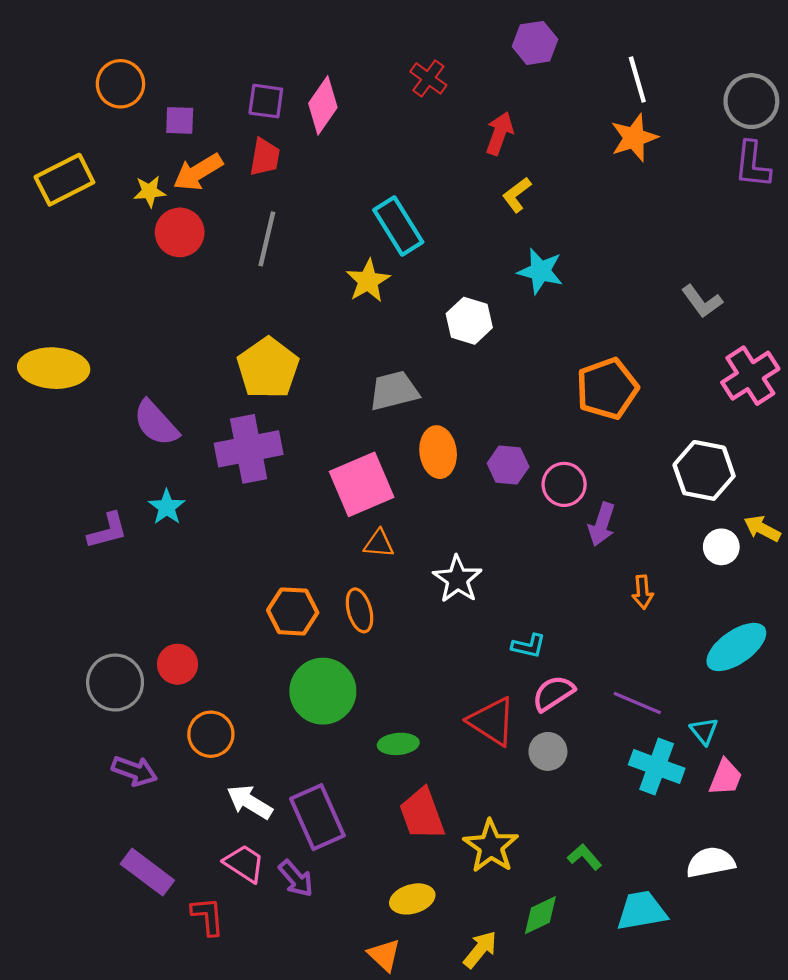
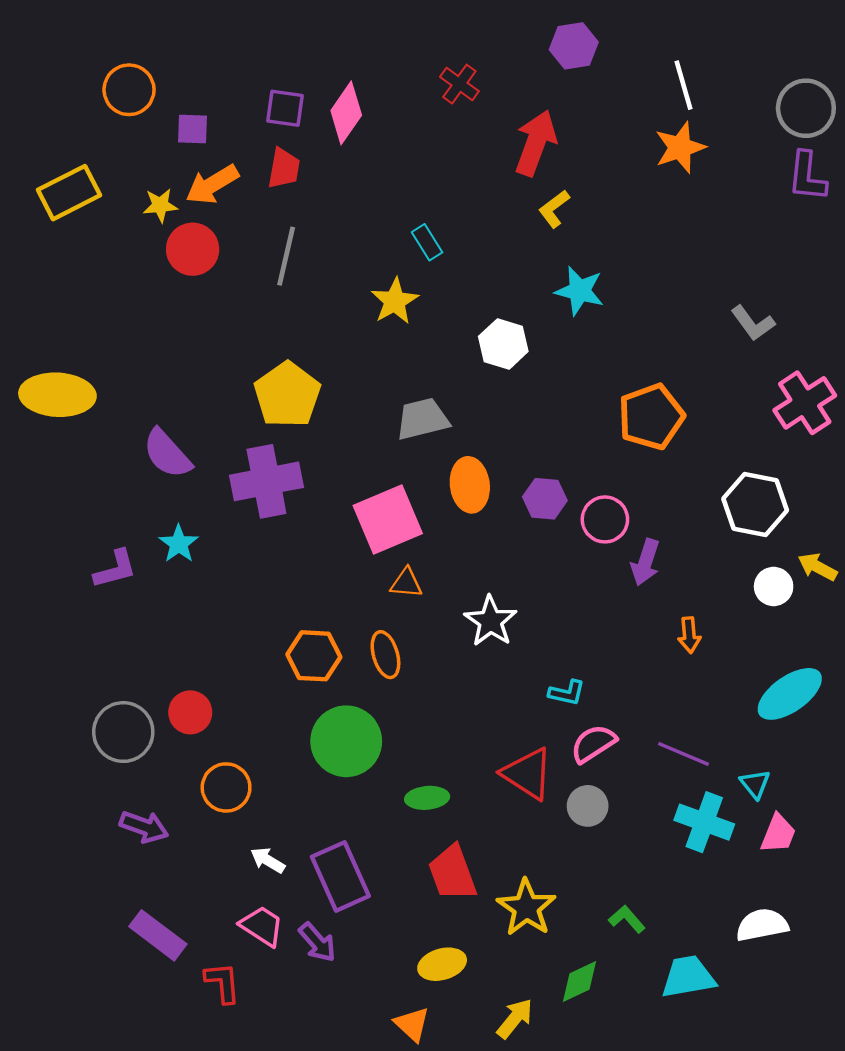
red arrow: (499, 133) -> (536, 143), size x1.4
cyan rectangle: (398, 226) -> (427, 242), size x0.6
white arrow: (250, 802) -> (268, 860), size x0.7

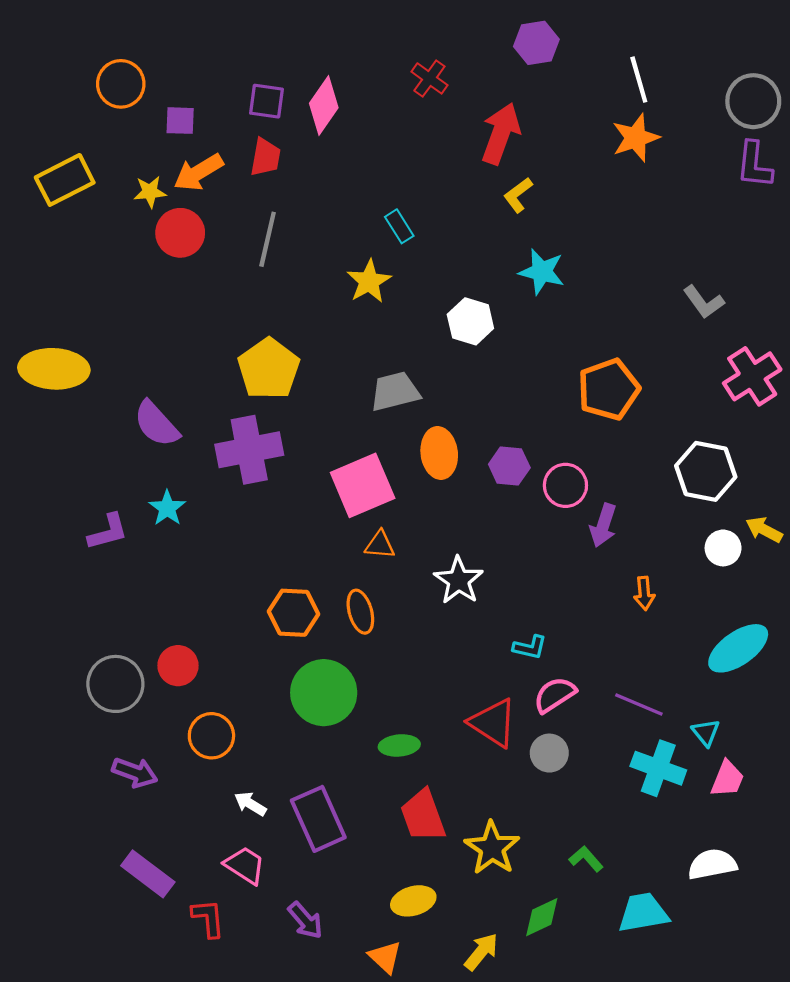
purple arrow: (317, 942) -> (305, 920), moved

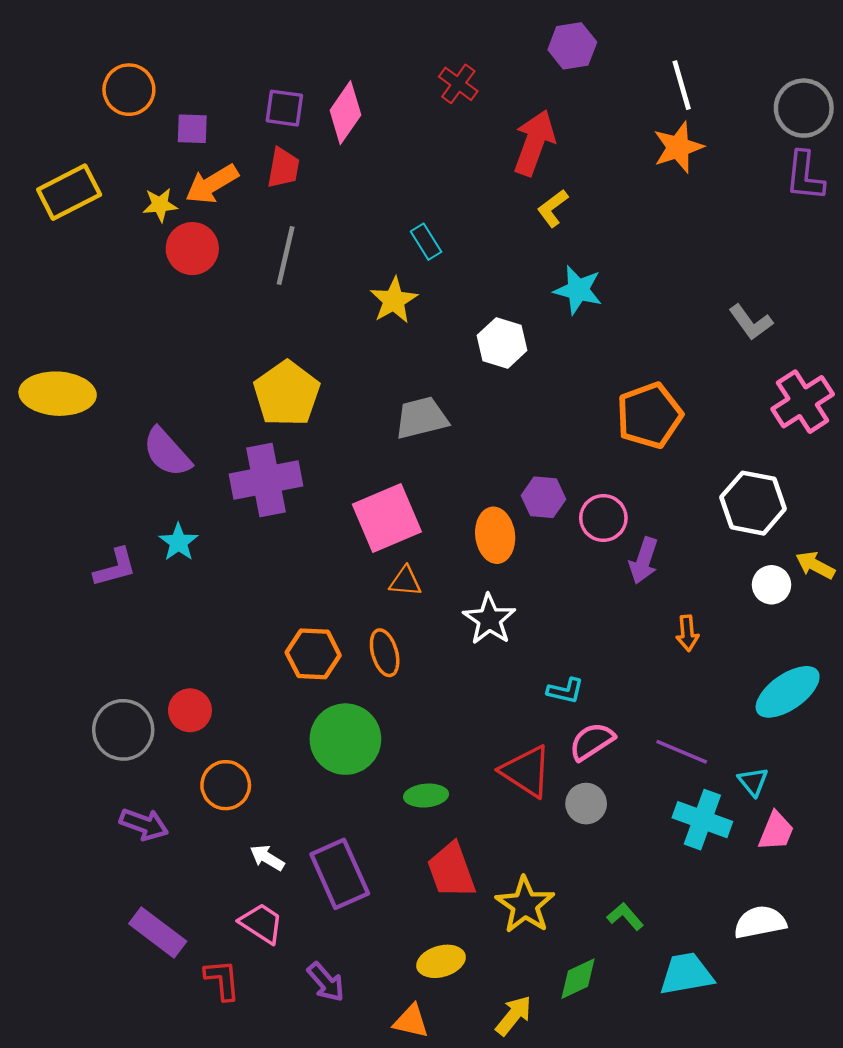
orange ellipse: (439, 453) -> (495, 535), moved
orange triangle: (385, 957) -> (411, 1021), turned -30

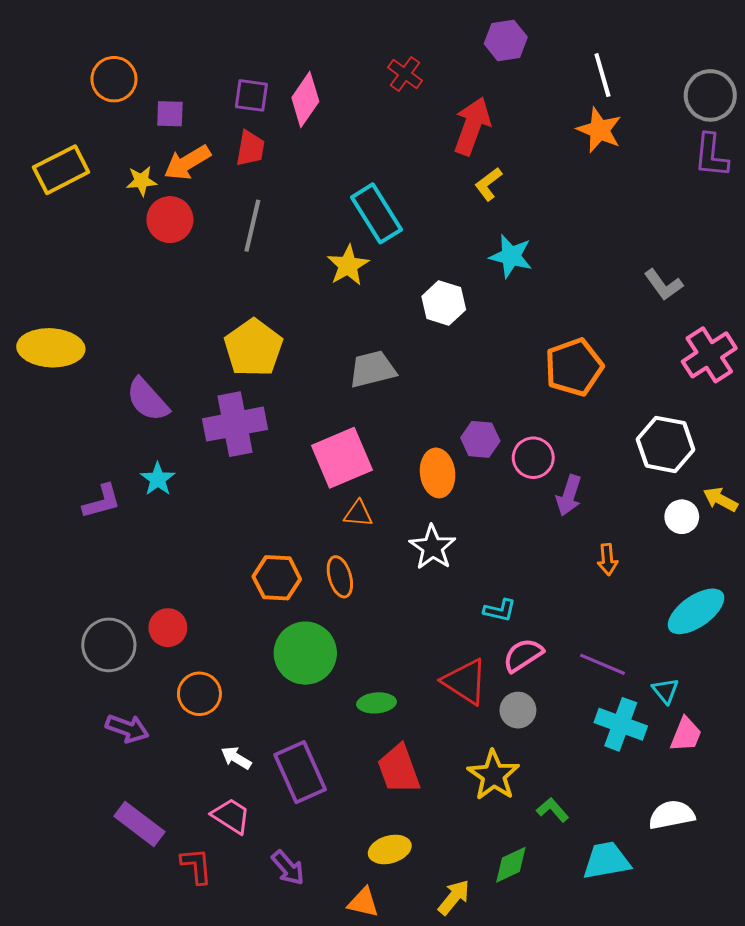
orange star: (678, 147) -> (599, 130), turned -30
cyan rectangle: (426, 242) -> (377, 213), size x1.8
yellow star: (525, 905) -> (494, 775), moved

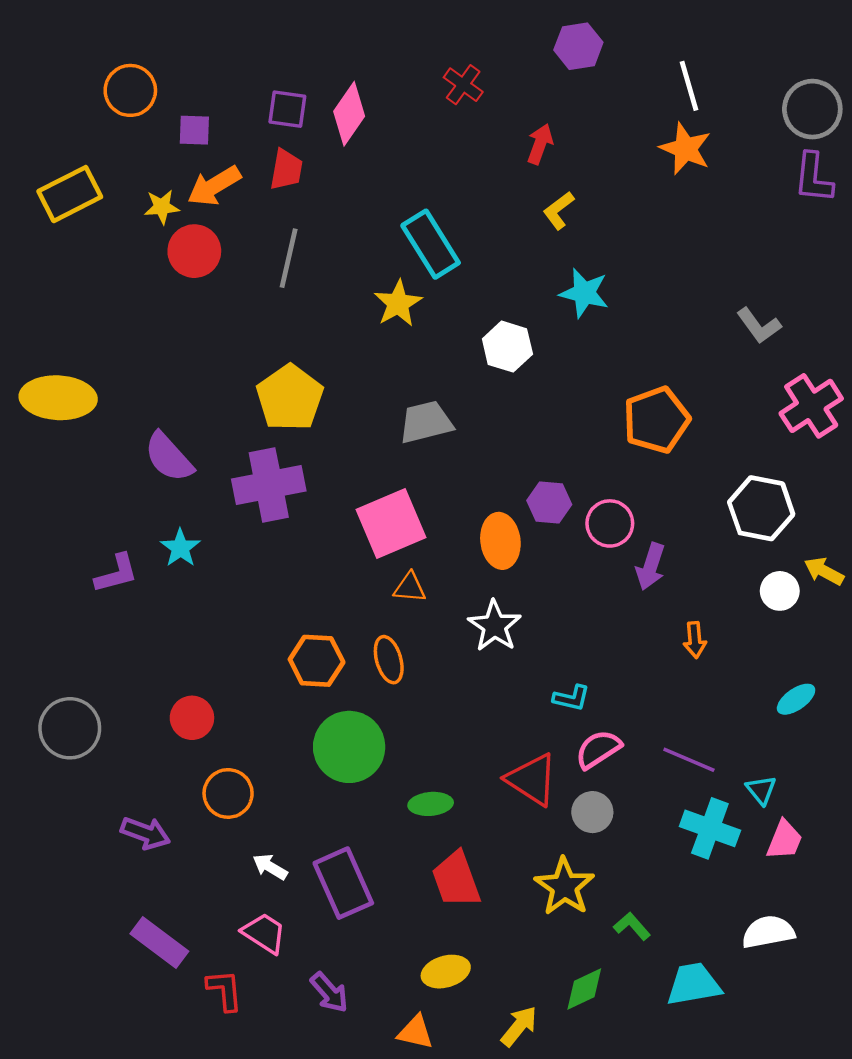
red arrow: (472, 126) -> (540, 144), size x0.6
cyan ellipse: (696, 611) -> (796, 699), size x0.6
gray circle: (109, 645) -> (70, 728), moved

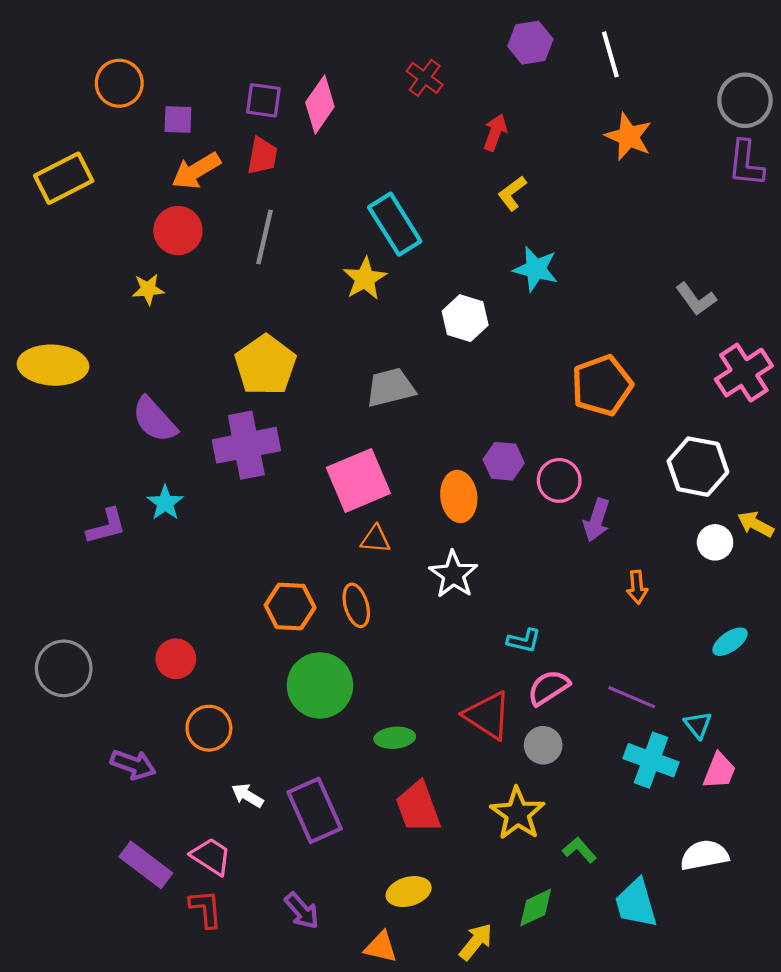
white line: (689, 86) -> (610, 54), moved
yellow star: (162, 207) -> (148, 289), moved
pink trapezoid: (264, 933) -> (211, 856), moved
cyan trapezoid: (694, 984) -> (636, 903), turned -96

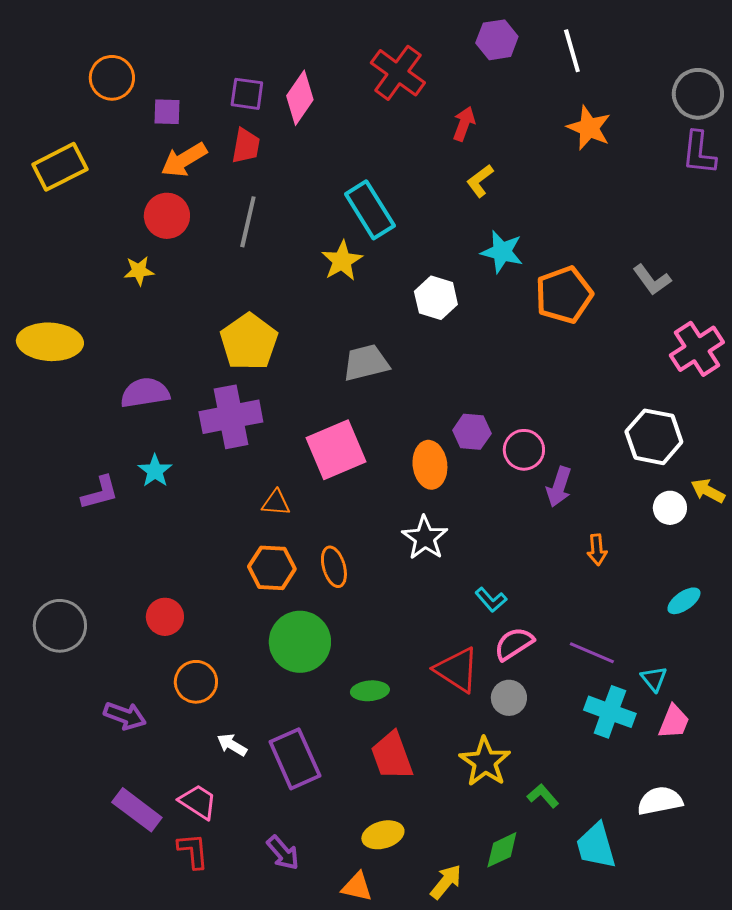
red cross: (425, 78) -> (398, 73), size x1.6
orange pentagon: (602, 385) -> (564, 295), moved
purple semicircle: (154, 420) -> (145, 393), turned 123
orange triangle: (375, 539) -> (276, 503), moved
cyan L-shape: (524, 641) -> (491, 600), turned 36

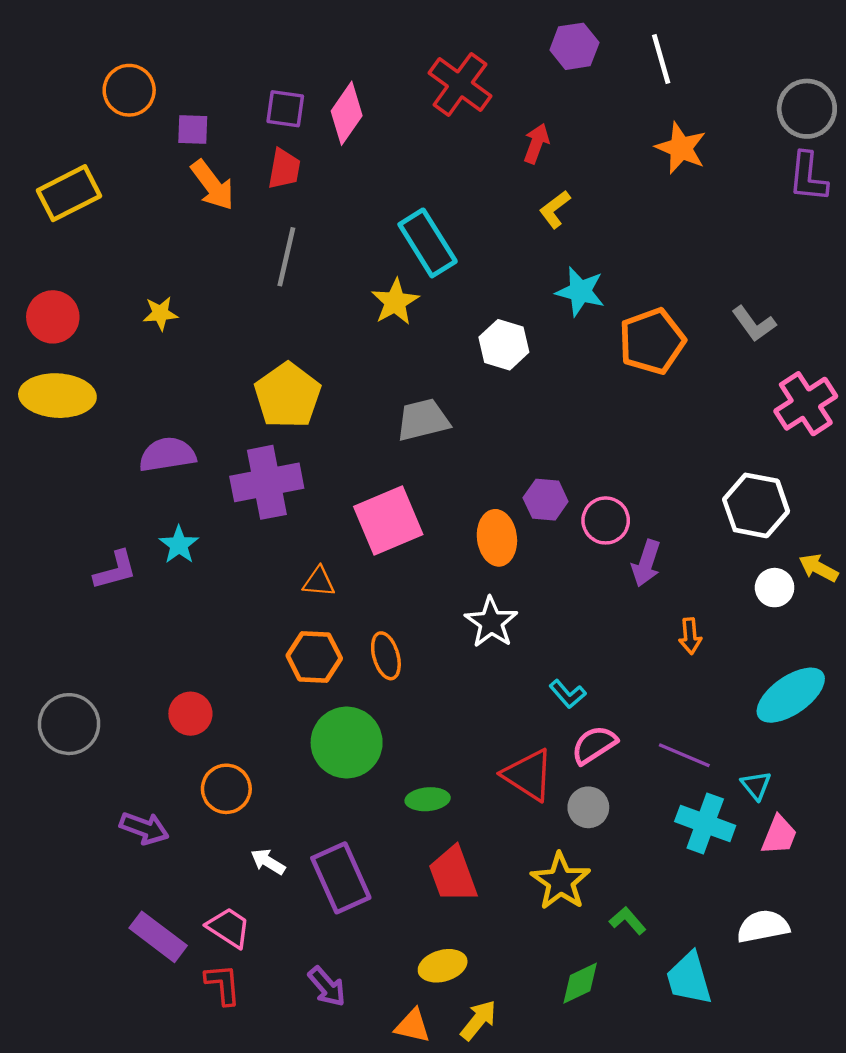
orange arrow: (184, 160) -> (212, 185), turned -96
red circle: (167, 216) -> (53, 317), moved
cyan ellipse: (684, 601) -> (791, 695), size x1.8
yellow arrow: (446, 882) -> (478, 1020), moved

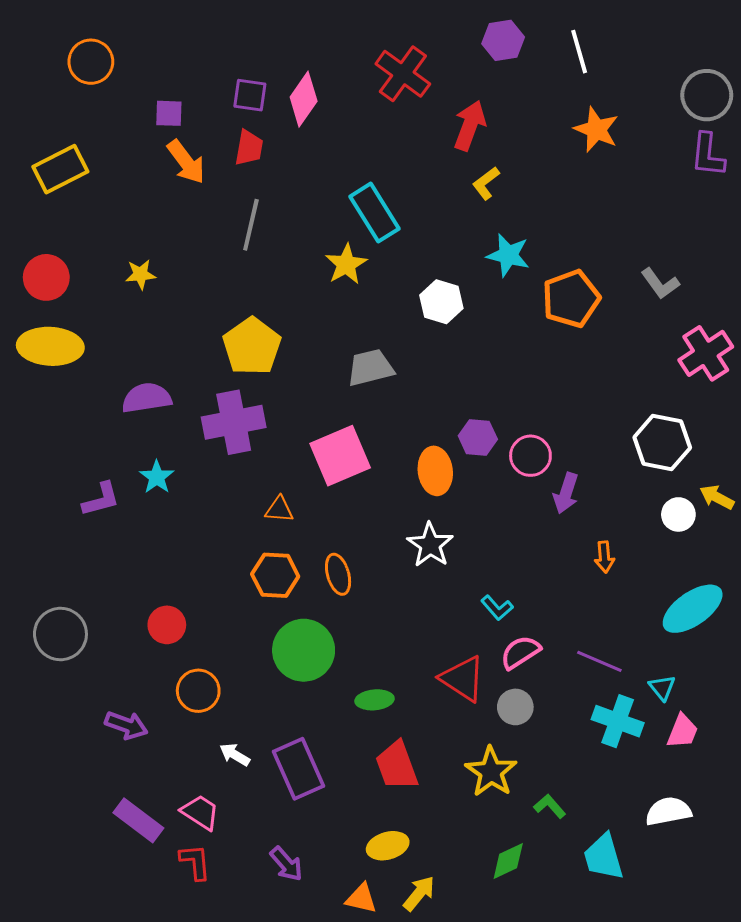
orange circle: (129, 90) -> (91, 62), moved
red arrow: (536, 143) -> (470, 125), size x1.4

